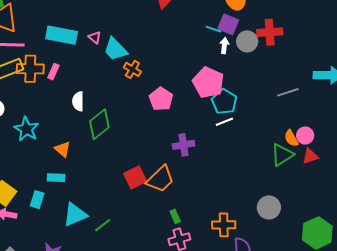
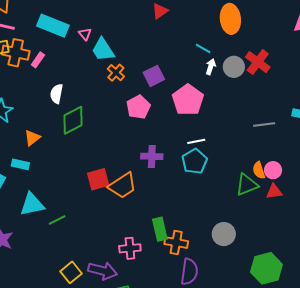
purple square: (228, 24) -> (154, 76), moved, turned 30
red cross: (270, 32) -> (258, 62), turned 30
cyan pentagon: (224, 102) -> (194, 161), moved
orange triangle: (63, 149) -> (32, 138), turned 30
green rectangle: (175, 216) -> (160, 229), moved, size x1.6

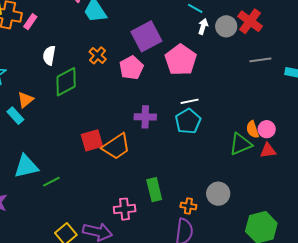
orange cross: (116, 73) -> (98, 55), moved
purple square: (154, 76) -> (146, 36), size x1.4
gray line: (264, 125) -> (260, 60), moved
cyan rectangle: (20, 164) -> (15, 116), moved, turned 36
orange cross: (176, 243) -> (188, 206), moved, size x0.7

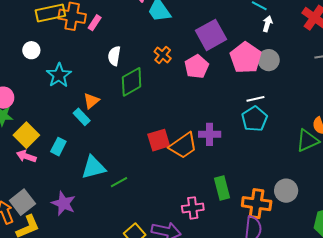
gray circle: (226, 26) -> (269, 60), moved
purple cross: (145, 117) -> (210, 134), moved
orange cross: (188, 206) -> (257, 204), size x1.8

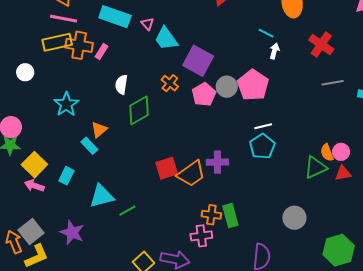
purple square: (211, 35) -> (198, 61), moved, turned -32
white circle: (31, 50) -> (25, 72), moved
gray circle: (269, 60) -> (227, 87), moved
orange cross: (257, 204) -> (211, 215), moved, size x0.7

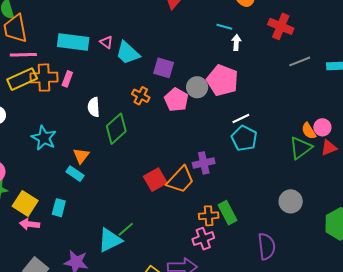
purple square: (198, 61) -> (164, 68), size x0.7
cyan triangle: (102, 196) -> (110, 240), moved

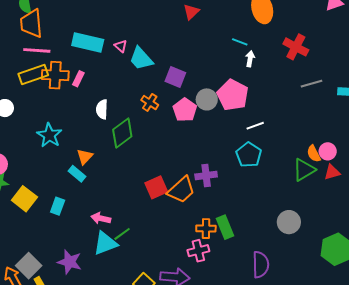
white line: (241, 118) -> (255, 126), moved
pink arrow: (30, 224) -> (101, 218), moved

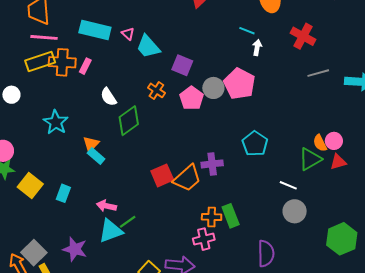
white semicircle: (102, 109) -> (109, 97), turned -36
white line: (255, 126) -> (288, 185), moved, turned 42
cyan rectangle: (77, 174) -> (96, 156), moved

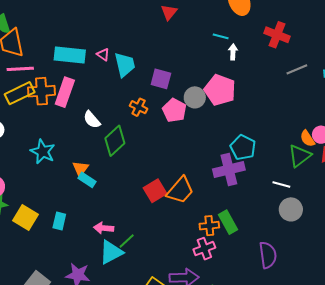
cyan trapezoid: (148, 47) -> (125, 65), turned -144
pink rectangle: (85, 66) -> (65, 92), size x1.8
purple cross: (212, 164) -> (229, 170), moved, size x1.4

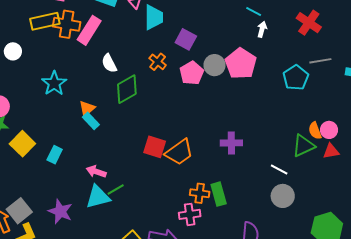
cyan pentagon: (243, 147) -> (296, 78), moved
purple cross: (229, 170) -> (231, 143), size x0.7
red square: (155, 191) -> (155, 147), turned 35

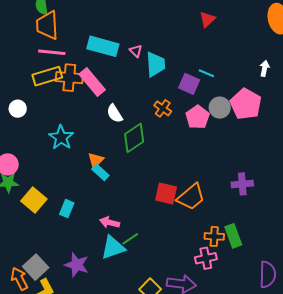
cyan line: (254, 11) -> (206, 73), moved
pink rectangle: (89, 30) -> (92, 82), turned -68

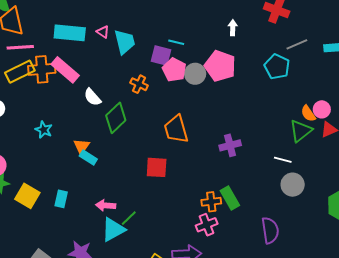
pink pentagon: (198, 117) -> (174, 70), moved
cyan star: (61, 137) -> (44, 130), size x0.7
orange trapezoid: (191, 197) -> (176, 129), moved, turned 124

